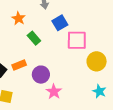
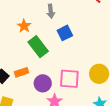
green rectangle: (34, 38) -> (38, 47), size x1.5
pink square: (77, 40) -> (69, 79), moved

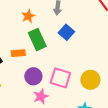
blue square: (65, 33) -> (66, 32), turned -35
orange rectangle: (22, 72) -> (18, 53), moved

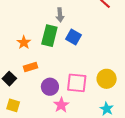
orange star: (28, 16) -> (24, 42), moved
green rectangle: (37, 39) -> (49, 36), moved, turned 50

